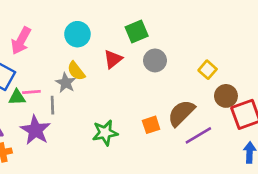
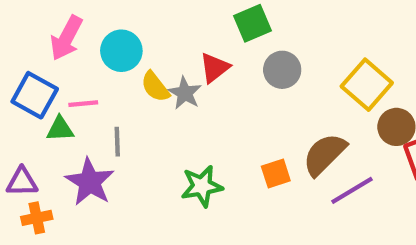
cyan circle: (77, 34) -> (121, 51), moved
yellow square: (208, 70) -> (367, 85), size x1.6
gray star: (66, 83) -> (185, 93), moved
pink line: (31, 92) -> (83, 104), moved

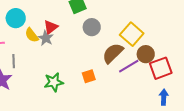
red triangle: (214, 68) -> (51, 27), moved
brown semicircle: (324, 154) -> (113, 53), moved
purple line: (352, 190) -> (129, 66), moved

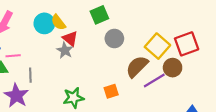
cyan circle: (16, 18) -> (44, 23), moved
red triangle: (51, 27) -> (70, 39), turned -42
yellow semicircle: (32, 35) -> (58, 22), moved
red square: (161, 68) -> (187, 44), moved

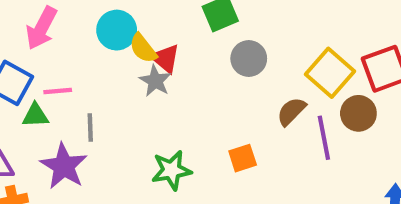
yellow semicircle: (58, 22) -> (143, 48), moved
brown semicircle: (137, 67) -> (291, 111), size x0.7
purple line: (154, 81) -> (324, 138), turned -70

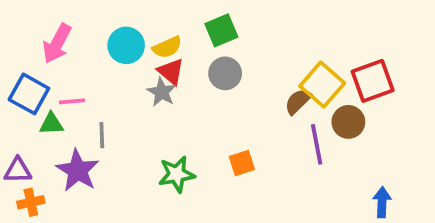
yellow semicircle: (143, 48) -> (167, 47), moved, turned -76
gray circle: (249, 58) -> (225, 73), moved
brown semicircle: (291, 111) -> (298, 101), moved

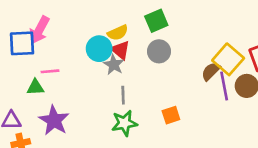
cyan circle: (126, 45) -> (99, 49), moved
blue square: (29, 94) -> (22, 43), moved, turned -32
gray line: (102, 135) -> (123, 95), moved
purple line: (317, 144) -> (224, 86), moved

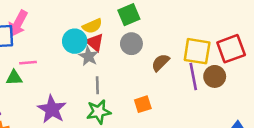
yellow square: (228, 59) -> (197, 51), turned -32
brown semicircle: (211, 71) -> (160, 63), moved
purple star: (54, 120) -> (52, 109), moved

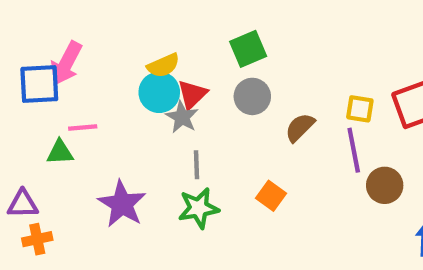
yellow semicircle: (92, 26) -> (163, 65), moved
red triangle: (95, 42) -> (192, 94), turned 36
yellow square: (197, 51) -> (360, 109), size x0.6
brown circle: (215, 76) -> (385, 185), moved
orange square: (143, 104) -> (271, 196), turned -36

